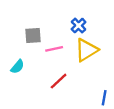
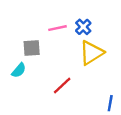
gray square: (33, 36) -> (32, 48), moved
pink line: (54, 49) -> (57, 28), moved

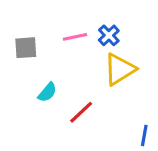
gray square: (32, 48) -> (26, 48), moved
cyan semicircle: (19, 70) -> (47, 92), moved

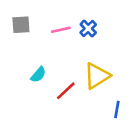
gray square: (26, 48) -> (21, 25), moved
yellow triangle: (120, 69) -> (97, 76), moved

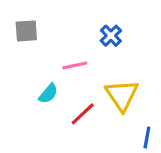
pink line: (61, 30) -> (75, 65), moved
yellow triangle: (97, 76) -> (122, 95), turned -32

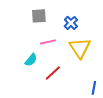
gray square: (26, 31) -> (39, 16), moved
yellow triangle: (122, 95) -> (80, 48), moved

